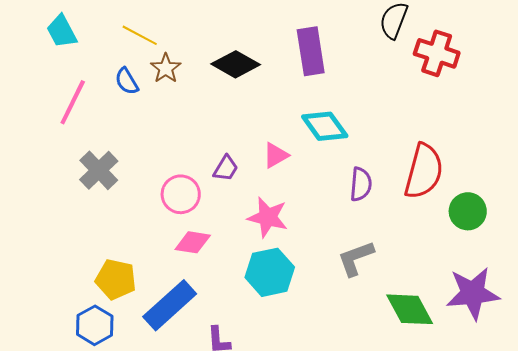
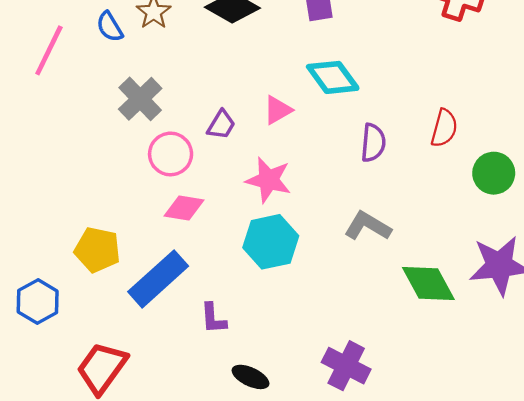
gray cross: (99, 170) -> (140, 99), moved
red semicircle: (424, 171) -> (444, 128), size x0.6
gray L-shape: (356, 258) -> (368, 226), turned 51
blue hexagon: (95, 325) -> (38, 302), moved

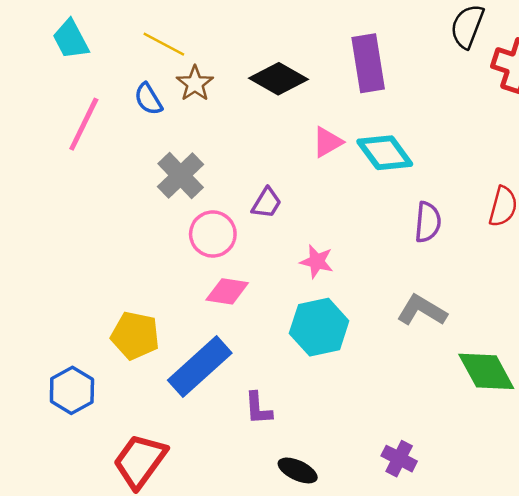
pink triangle: (278, 110) -> (327, 142), moved
pink star: (269, 180) -> (317, 261), size x0.7
purple cross: (346, 366) -> (399, 459), size x0.7

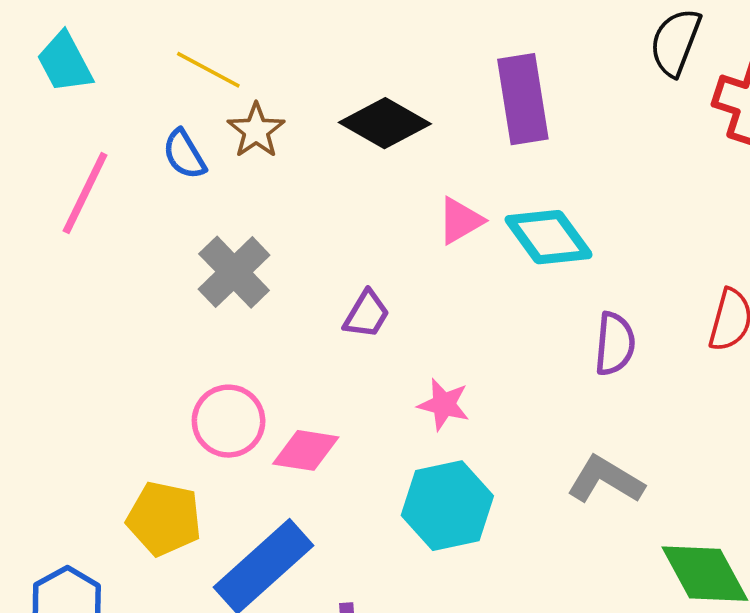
pink circle: (213, 234) -> (229, 421), moved

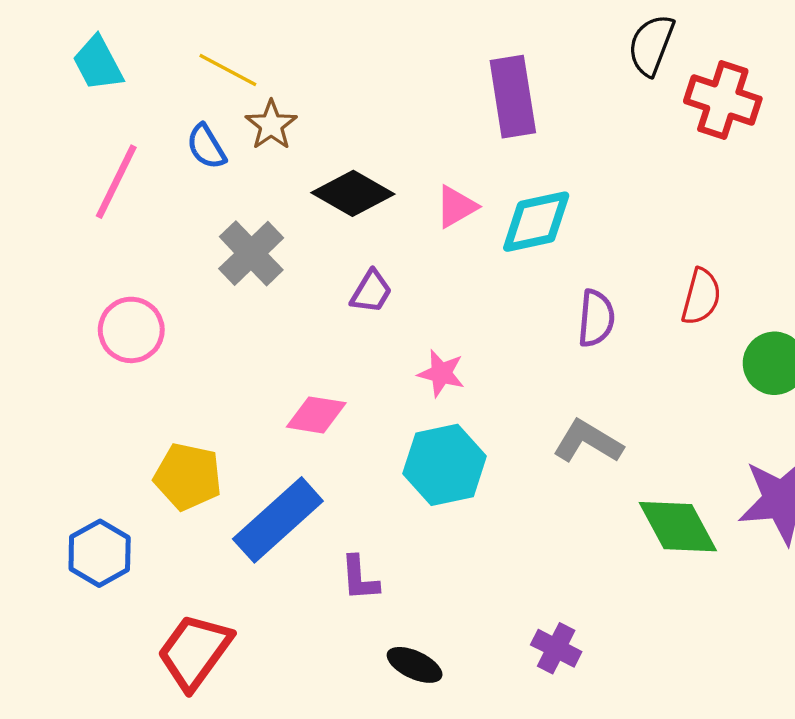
black diamond: (385, 123) -> (353, 193), moved
cyan diamond: (549, 237) -> (536, 222), turned -66
pink circle: (229, 421) -> (131, 330), moved

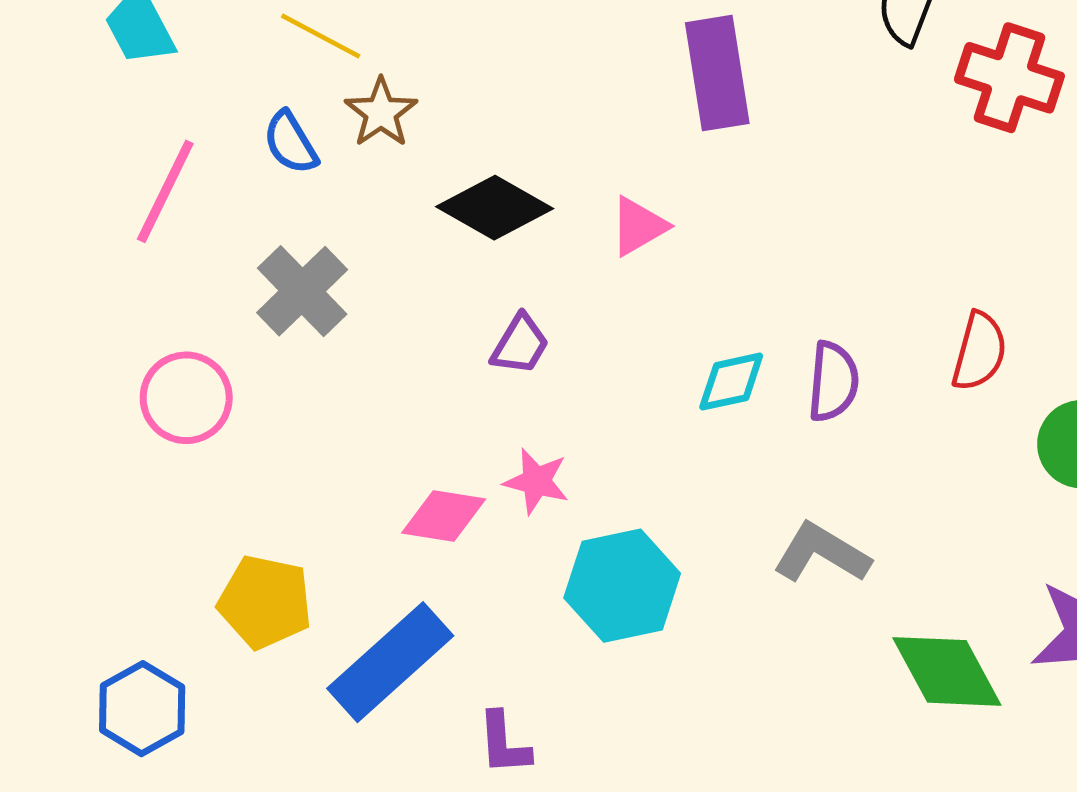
cyan diamond: (536, 222) -> (731, 382), moved, size x0.7
gray cross: (251, 253) -> (302, 291), moved
pink star: (441, 373) -> (536, 481), moved

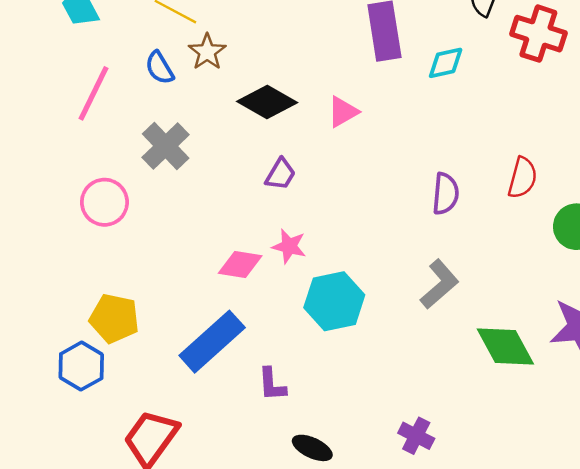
cyan diamond: (731, 382) -> (446, 63), moved
gray L-shape: (822, 553) -> (439, 284), turned 108
yellow pentagon: (265, 602) -> (114, 318), moved

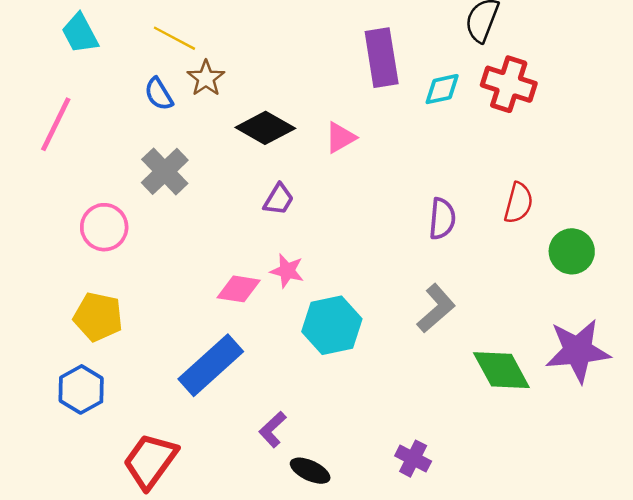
red cross: (538, 34) -> (509, 84), moved
pink line: (93, 93) -> (56, 124), moved
yellow pentagon: (114, 318) -> (98, 317), moved
purple L-shape: (272, 384) -> (273, 429), moved, turned 51

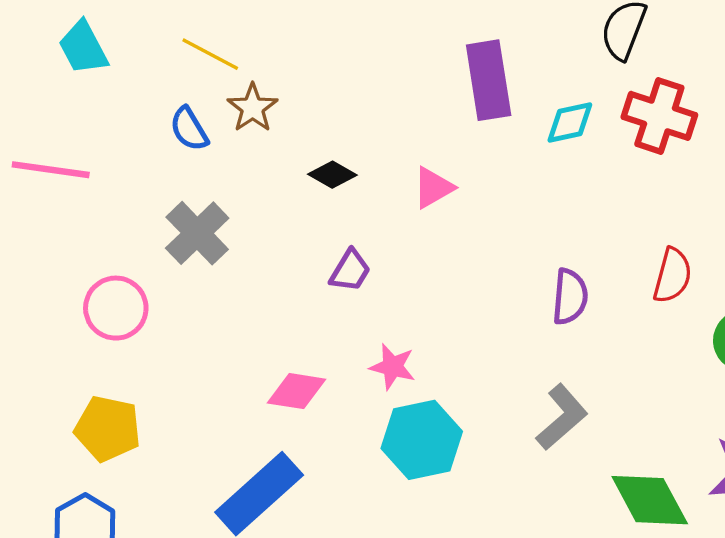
pink line: (56, 124) -> (51, 170), turned 72
black diamond: (265, 128) -> (332, 175), size x0.6
pink star: (287, 271) -> (393, 367), moved

